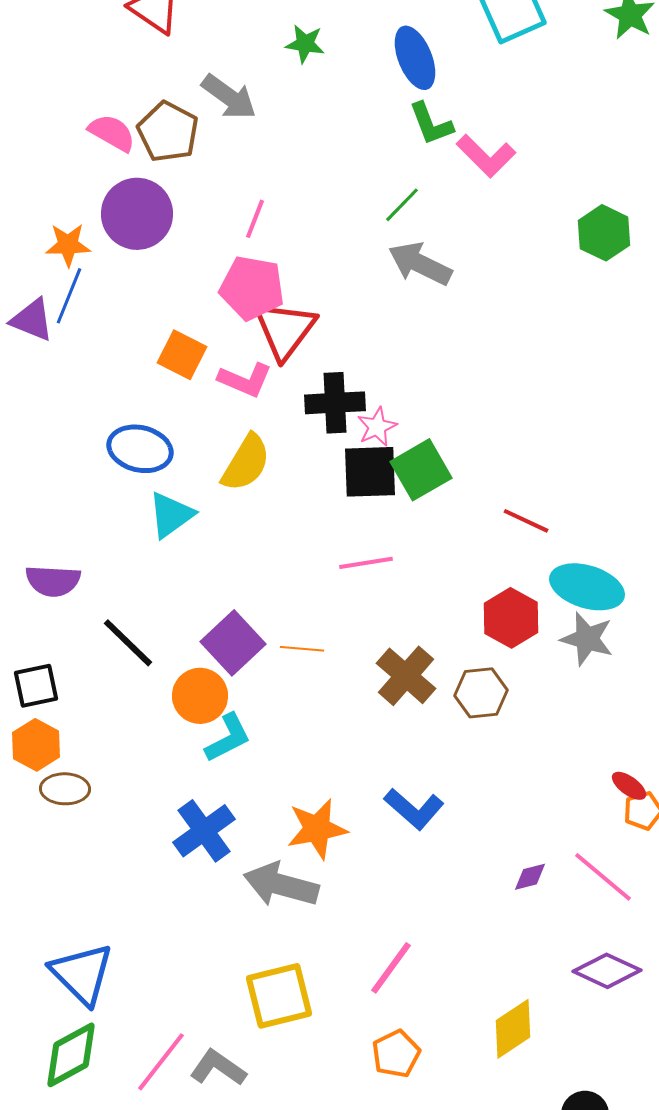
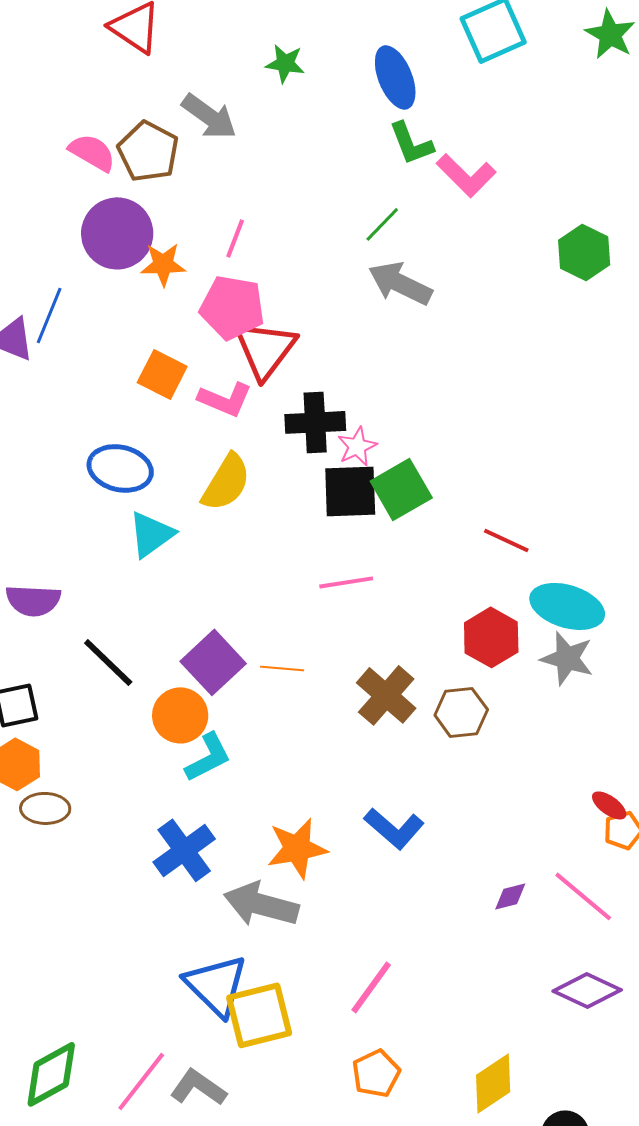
orange star: (68, 245) -> (163, 264), moved
blue triangle: (82, 974) -> (216, 985), moved
yellow diamond: (513, 1029) -> (493, 1083), moved

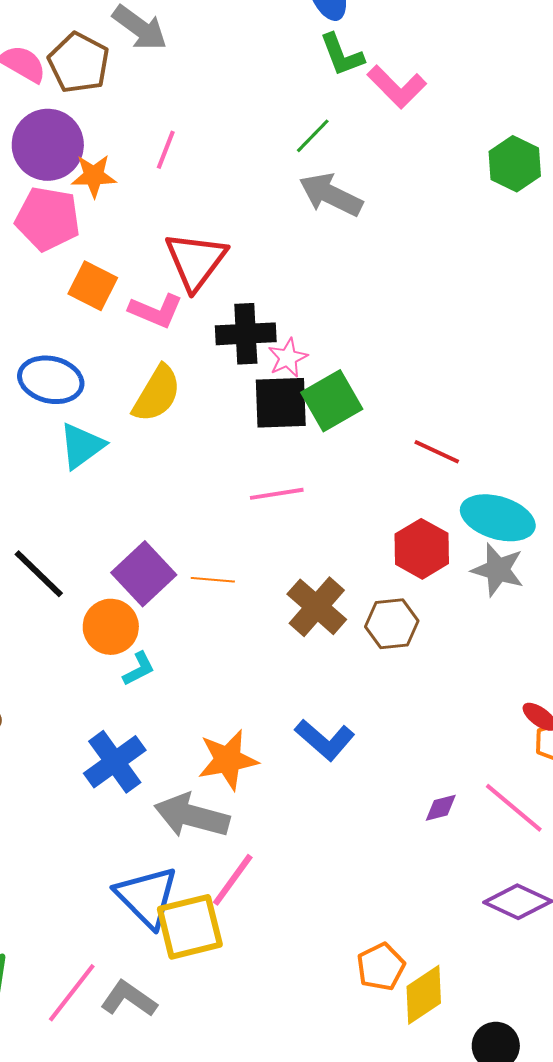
pink pentagon: (232, 307) -> (48, 219), moved
cyan L-shape: (208, 757) -> (139, 669), size x0.7
pink line: (371, 987) -> (233, 880), moved
orange pentagon: (376, 1073) -> (381, 967), moved

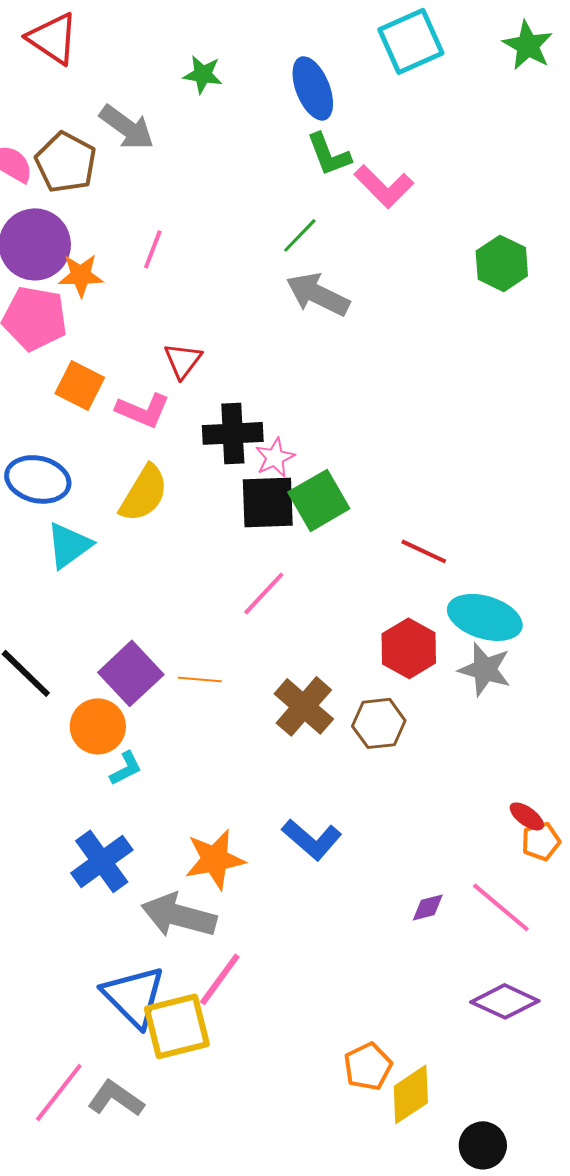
red triangle: (196, 261) -> (183, 360), size x0.6
pink line: (277, 494) -> (264, 593), turned -38

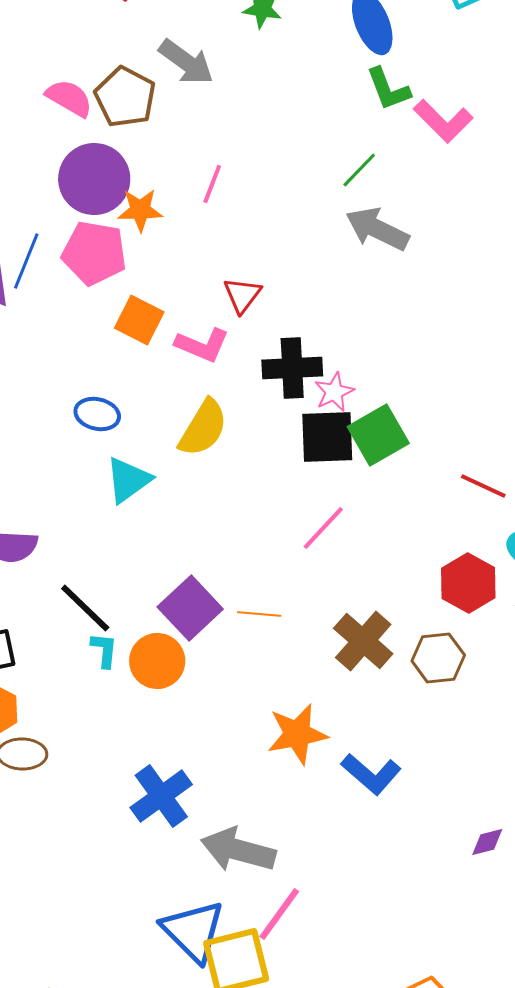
blue ellipse: (38, 479) -> (97, 414), size x0.7
cyan L-shape: (126, 768) -> (104, 650), moved, turned -57
orange star: (215, 859) -> (297, 734), moved

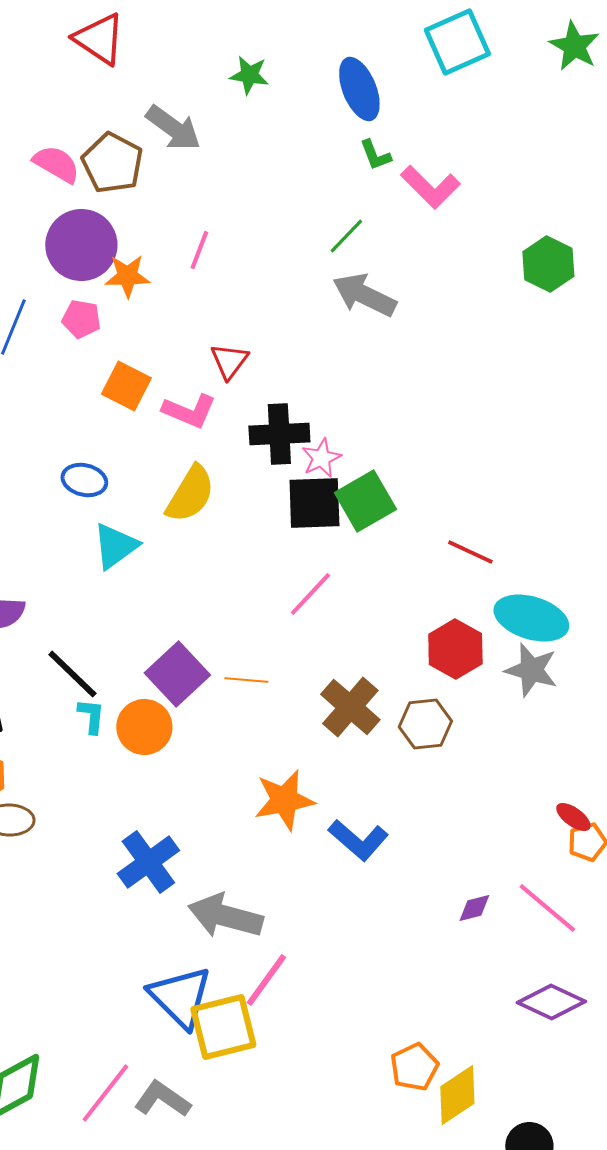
green L-shape: (388, 89) -> (375, 155), size x0.7
pink pentagon: (94, 253) -> (81, 319), size x0.6

